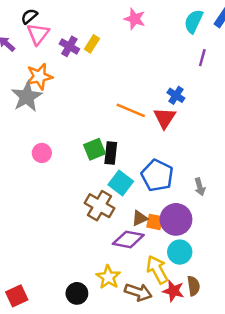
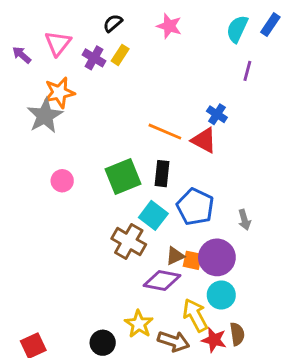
black semicircle: (29, 16) -> (113, 23), moved
red triangle: (165, 118) -> (204, 140), turned -35
green square: (94, 149) -> (123, 176), size x1.4
black rectangle: (111, 153) -> (162, 174), moved

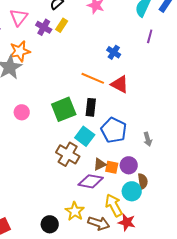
blue cross: (217, 114) -> (114, 52), moved
purple circle: (217, 257) -> (129, 165), size x0.7
brown semicircle: (237, 334) -> (143, 181), moved

